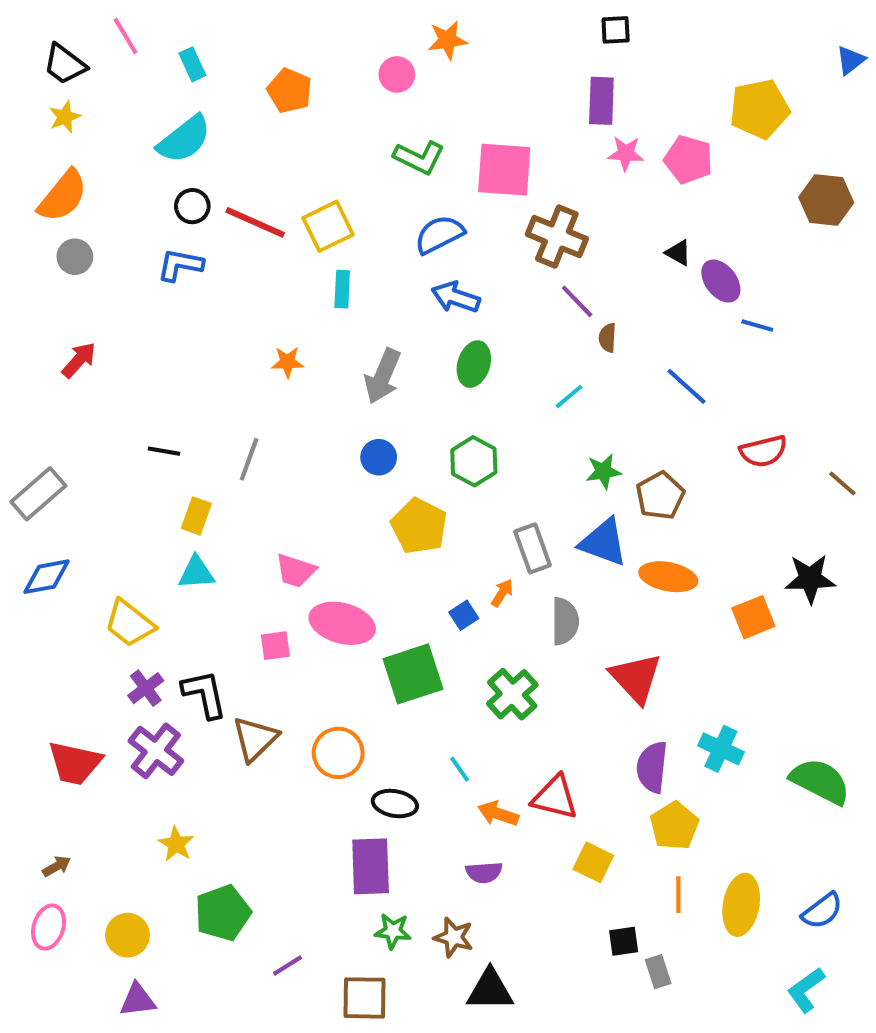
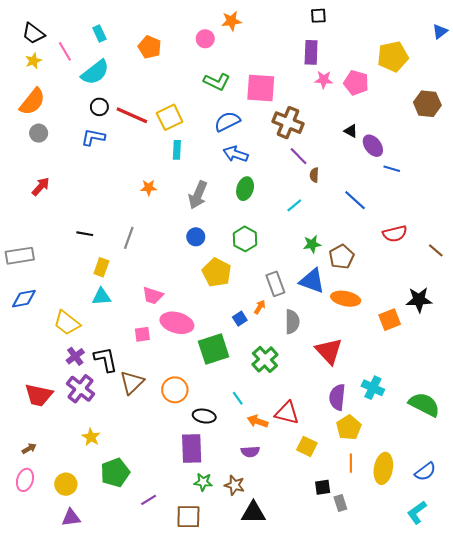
pink line: (125, 36) -> (65, 51), moved
gray rectangle: (38, 494) -> (20, 256), turned 32

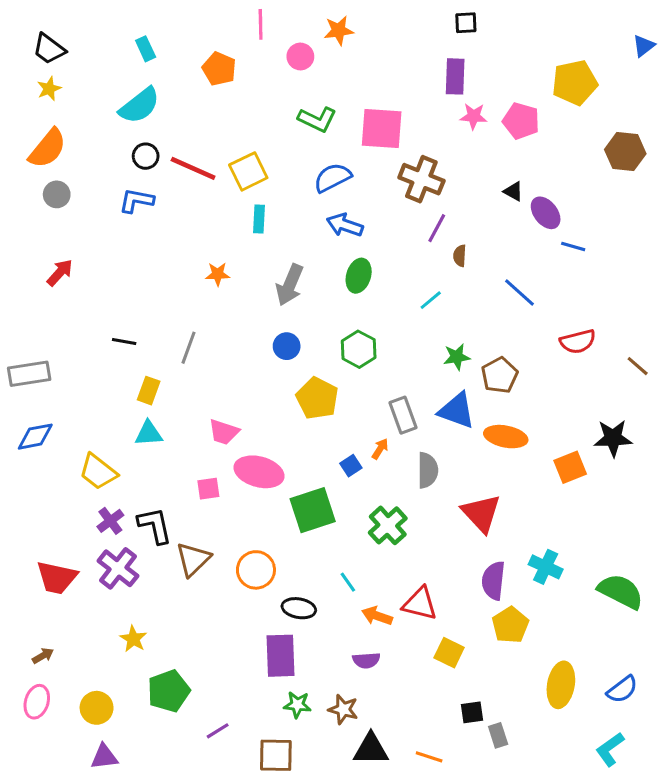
pink line: (65, 51) -> (261, 24), moved, turned 30
purple line: (298, 156) -> (437, 228), turned 72
orange line: (351, 463) -> (429, 757), moved, turned -72

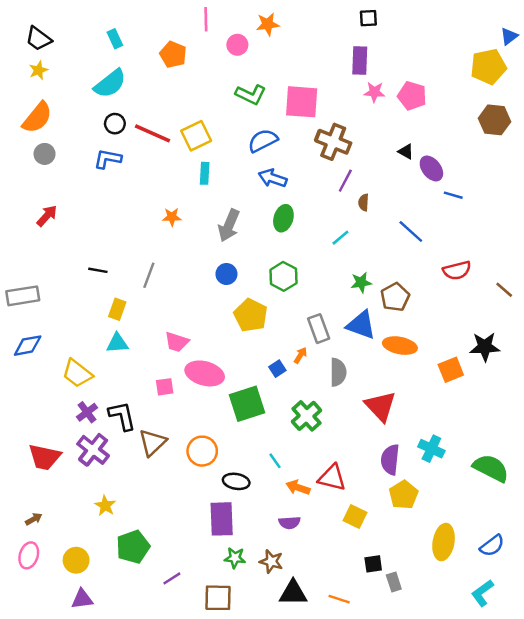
yellow pentagon: (575, 83) -> (488, 67), moved

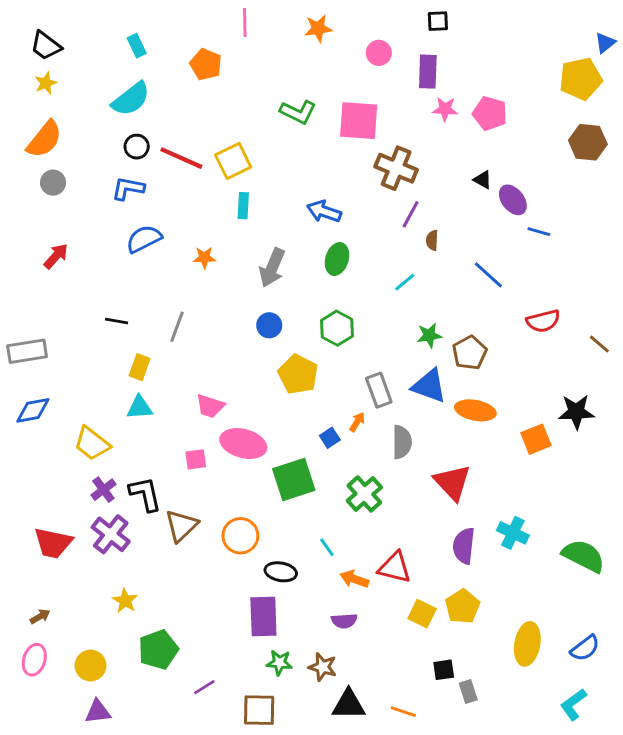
pink circle: (237, 45) -> (379, 53), moved
blue semicircle: (263, 141) -> (144, 239), moved
yellow pentagon: (404, 495) -> (462, 606), moved

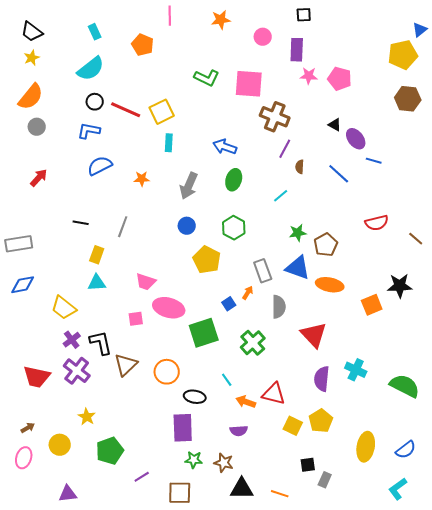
blue line: (488, 275) -> (339, 174), moved
yellow circle: (91, 666) -> (60, 445), moved
gray rectangle: (468, 691) -> (325, 480), turned 42

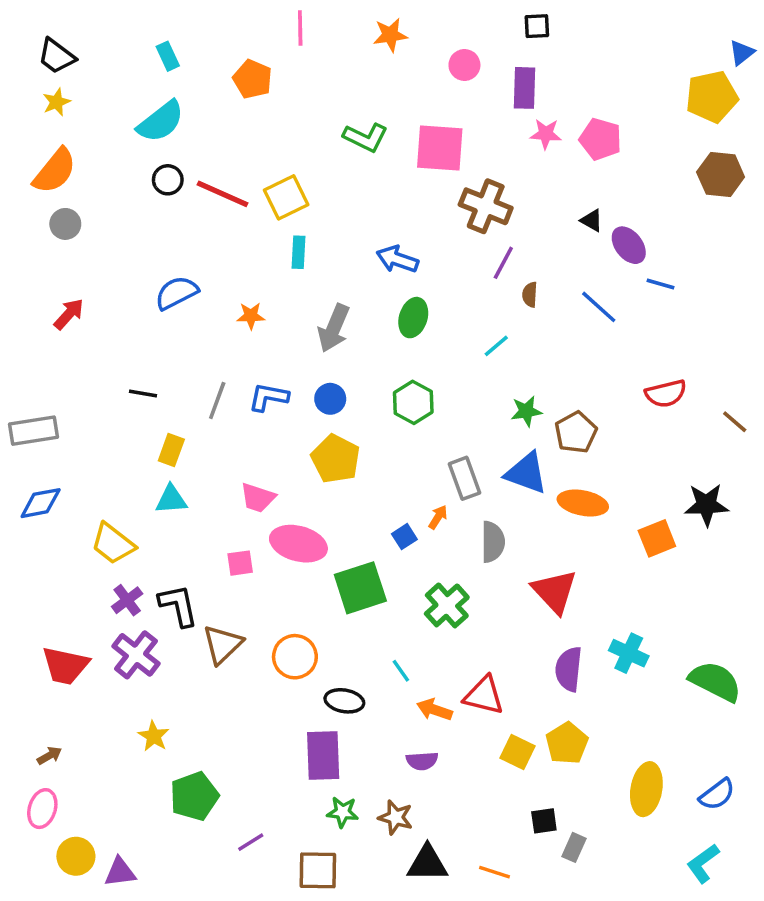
blue L-shape: (89, 131) -> (268, 397), moved
yellow pentagon: (207, 260) -> (336, 459), moved
yellow circle: (60, 445) -> (76, 856), moved

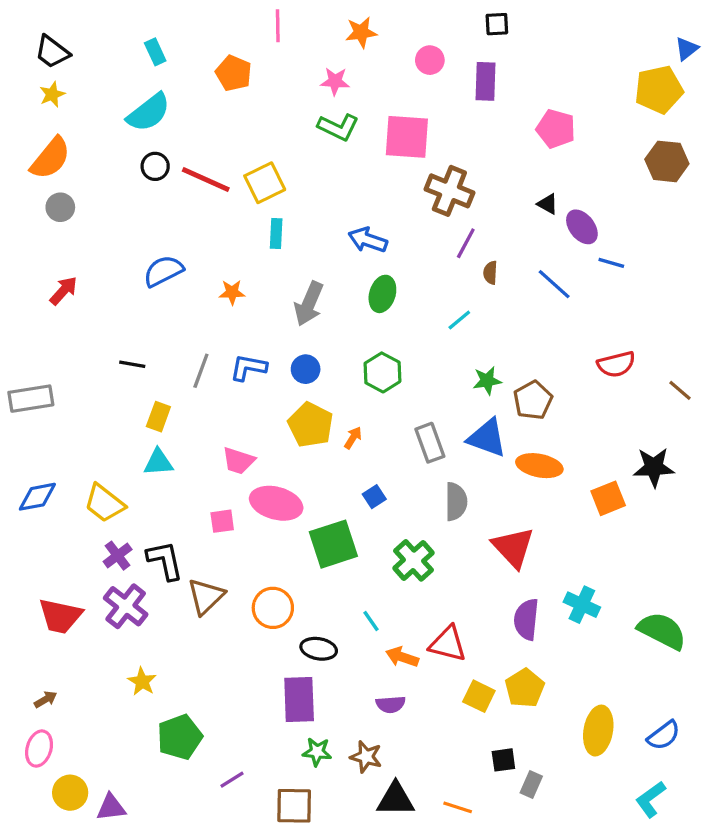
pink star: (546, 134) -> (335, 81), moved
blue diamond: (41, 503) -> (37, 497), moved
orange arrow: (438, 517) -> (353, 438), moved

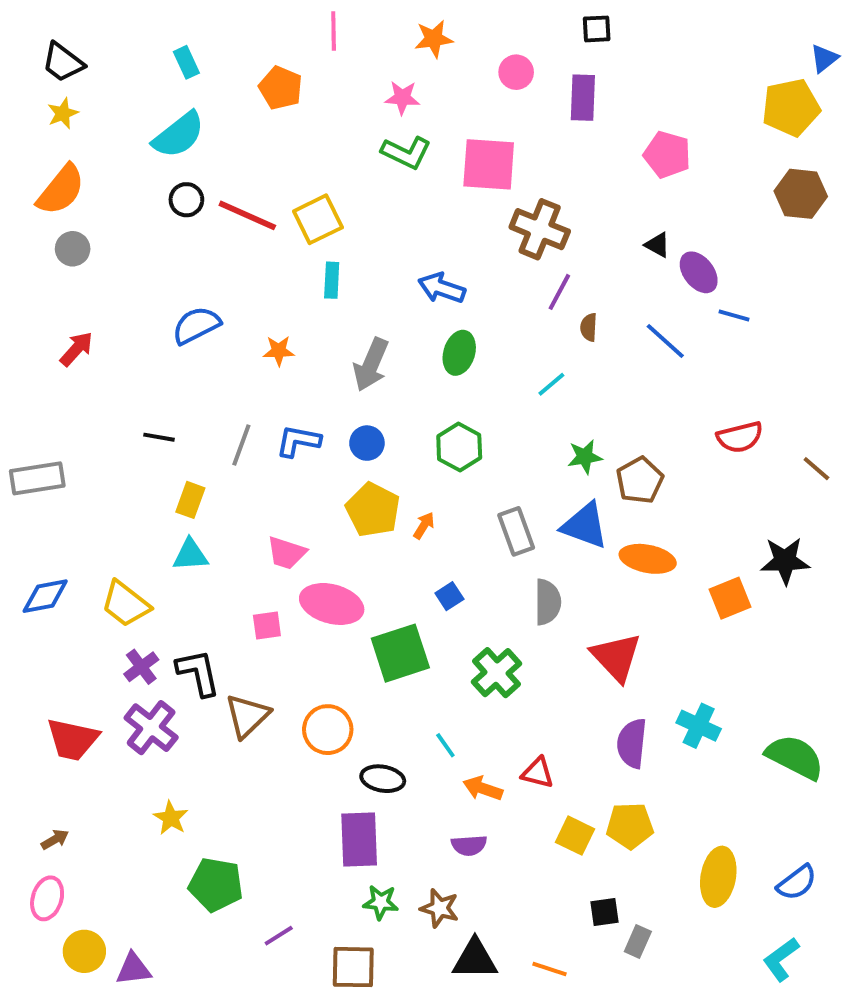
red triangle: (448, 644) -> (538, 773), size x0.7
yellow pentagon: (525, 688) -> (630, 826), turned 30
green pentagon: (180, 737) -> (216, 885), turned 30

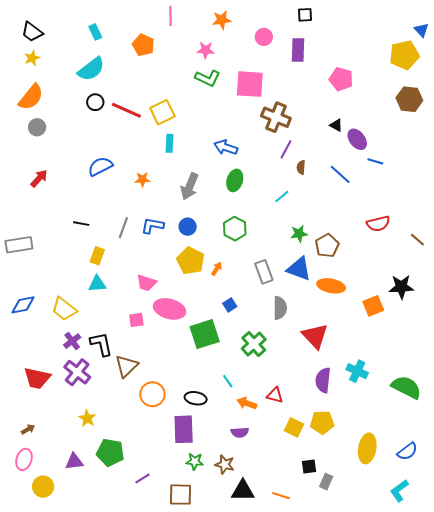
blue triangle: (824, 58) -> (421, 30), turned -35
orange circle: (328, 730) -> (152, 394), moved
purple triangle: (133, 969) -> (74, 461), moved

